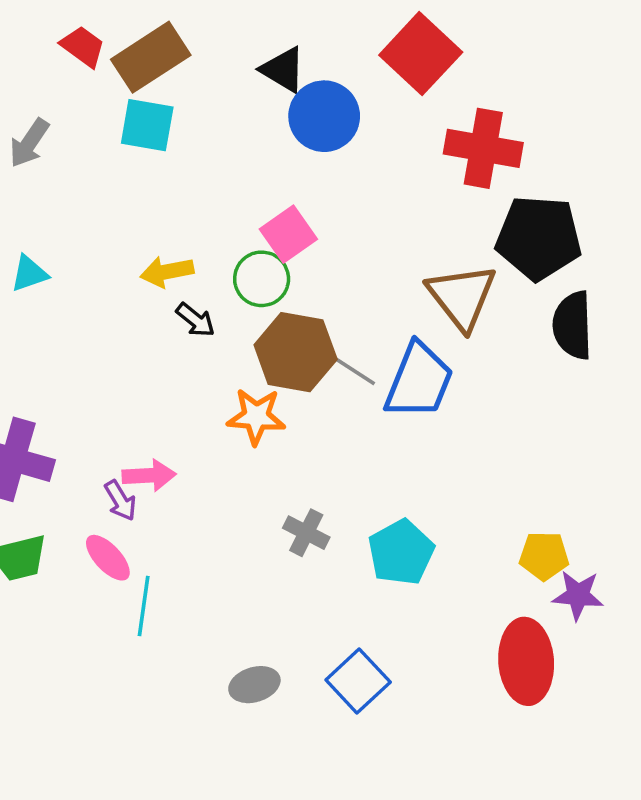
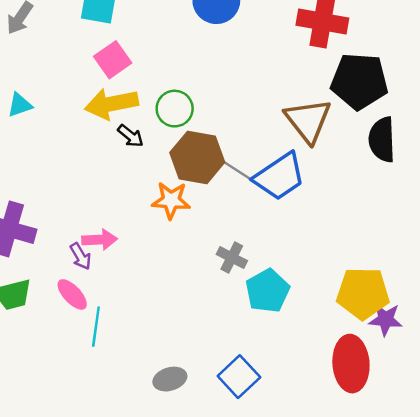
pink square: (288, 234) -> (113, 60), moved
yellow arrow: (167, 272) -> (111, 104), size x1.5
blue trapezoid: (419, 381) -> (279, 176), turned 34
gray cross: (306, 533) -> (232, 258), moved
yellow pentagon: (544, 556) -> (363, 293), size x1.6

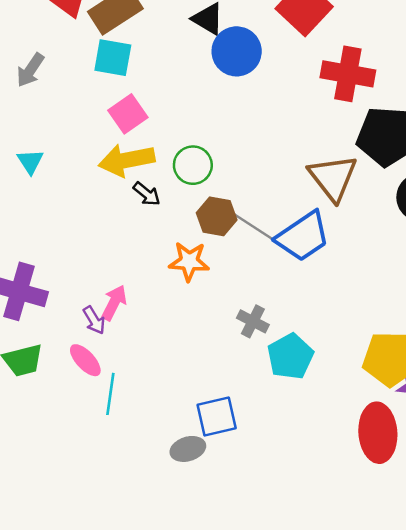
cyan triangle: (20, 105) -> (30, 161), turned -44
brown hexagon: (197, 157) -> (217, 216), size x0.7
pink arrow: (100, 240) -> (114, 303), turned -60
blue square: (239, 377) -> (217, 416), moved, turned 30

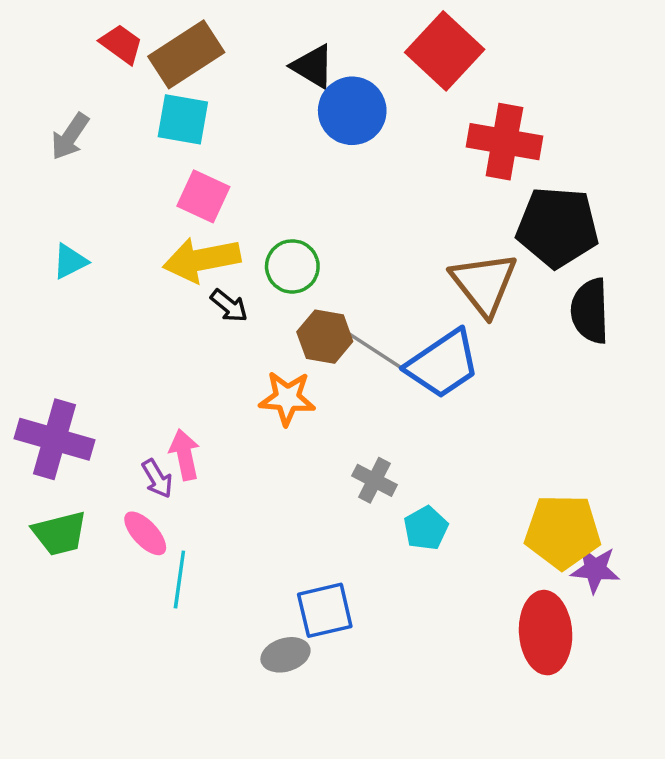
pink square: (128, 114) -> (203, 196), turned -30
cyan triangle: (30, 161) -> (70, 261), turned 36
pink arrow: (114, 303) -> (185, 455), turned -39
cyan pentagon: (290, 356) -> (426, 528), size x0.7

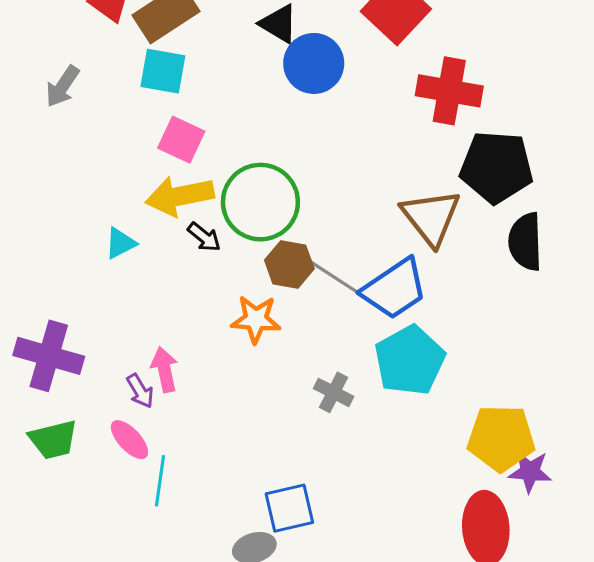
cyan triangle: (70, 261) -> (120, 243), moved
green circle: (292, 266) -> (260, 202), size x1.6
cyan pentagon: (426, 528) -> (410, 360), moved, size x1.8

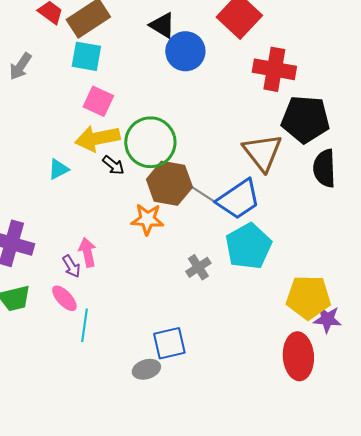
brown hexagon: (289, 264) -> (169, 183), size x1.4
gray cross: (334, 392) -> (198, 267), turned 30

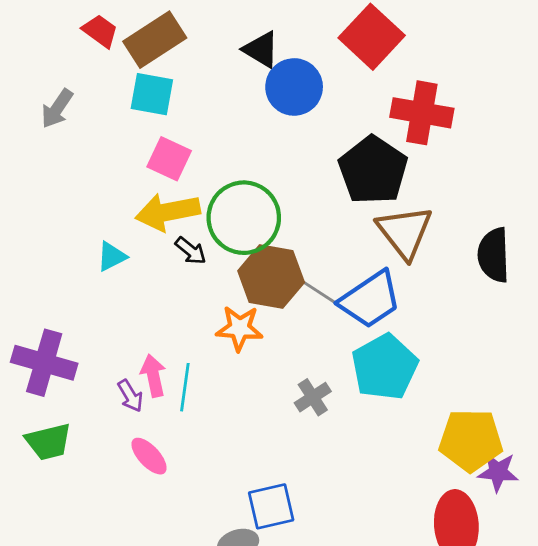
black pentagon: (305, 119) -> (373, 170), moved, turned 30
pink ellipse: (64, 298) -> (149, 456), moved
cyan line: (84, 325) -> (185, 387), moved

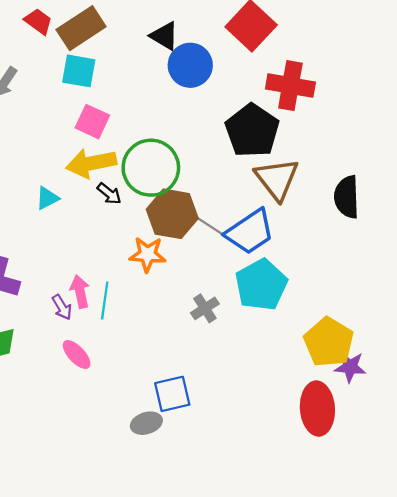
yellow pentagon: (471, 440) -> (329, 342), turned 30

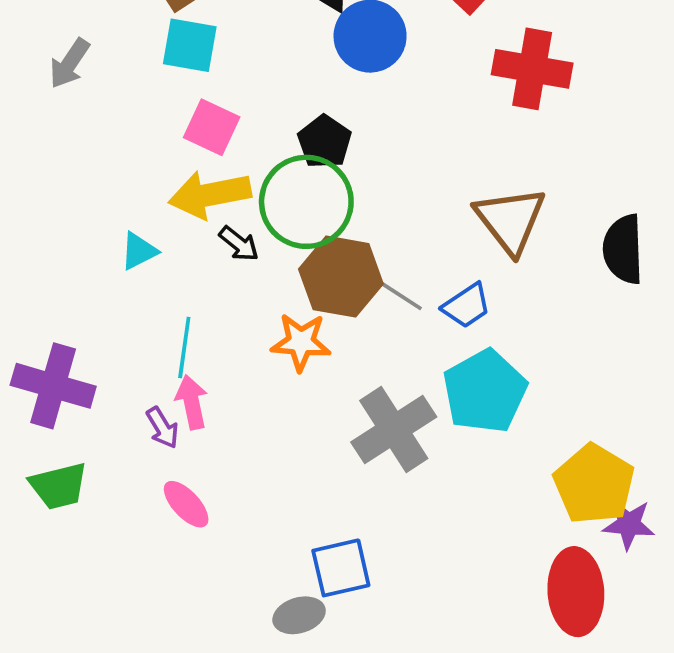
black pentagon: (252, 131) -> (325, 142), moved, size x0.6
blue trapezoid: (250, 232) -> (467, 306), size x0.6
cyan line: (105, 300) -> (184, 348), moved
gray cross: (205, 308) -> (394, 430), size x1.8

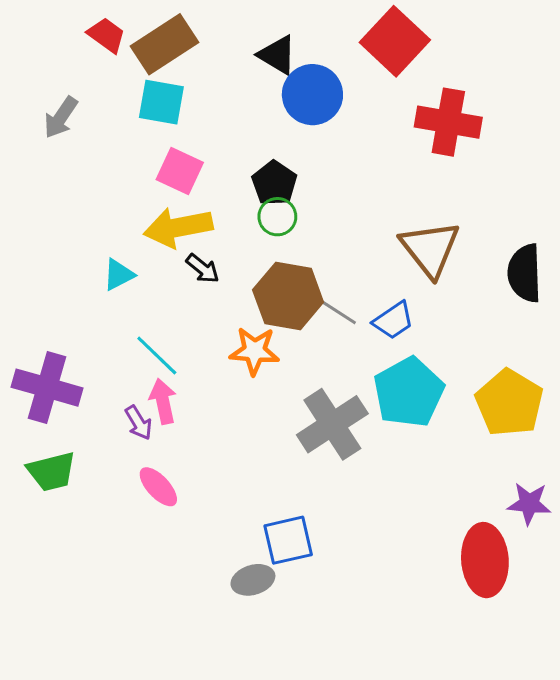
green circle: (306, 202) -> (277, 217), moved, size x0.5
cyan line: (184, 348) -> (157, 356), turned -54
yellow pentagon: (594, 484) -> (509, 403), moved

